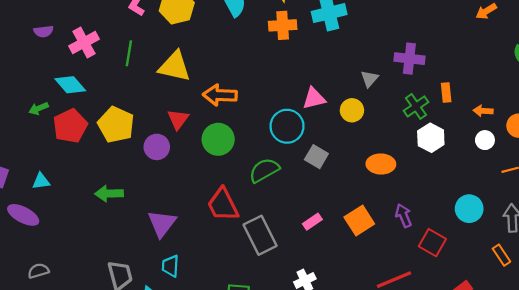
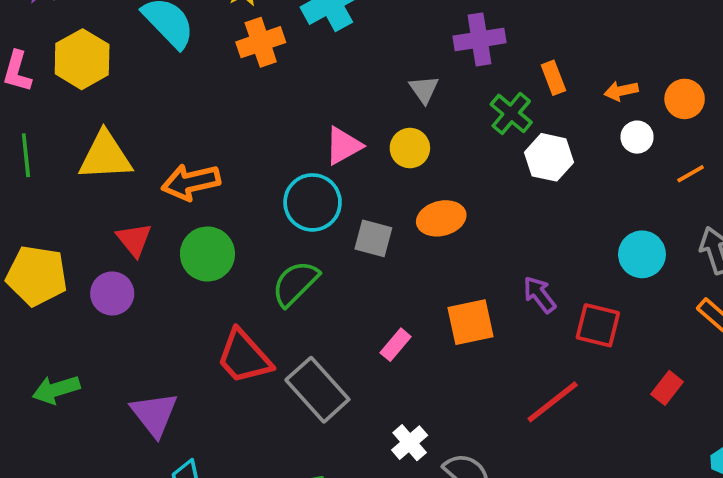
orange ellipse: (381, 164) -> (441, 218), moved
orange square: (359, 220) -> (471, 322), turned 36

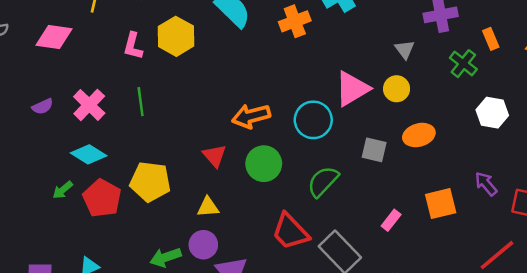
pink triangle: (343, 146) -> (352, 89), size x1.4
yellow triangle: (105, 156) -> (208, 207), moved, size x0.6
white hexagon: (549, 157) -> (492, 113), moved
cyan circle: (313, 202) -> (313, 120), moved
purple circle: (112, 293) -> (203, 245), moved

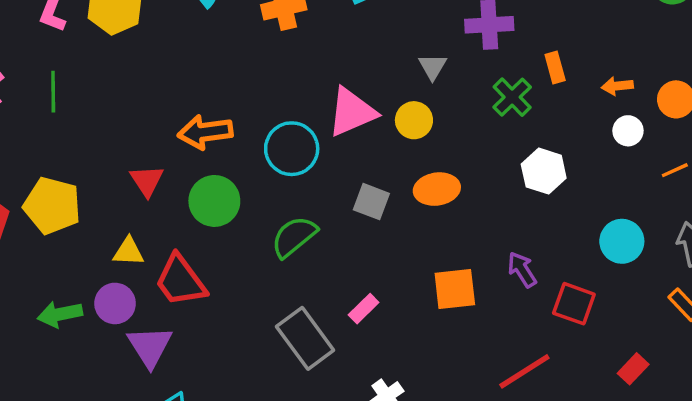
pink rectangle: (391, 220) -> (364, 309), moved
red trapezoid: (290, 232) -> (180, 281), moved

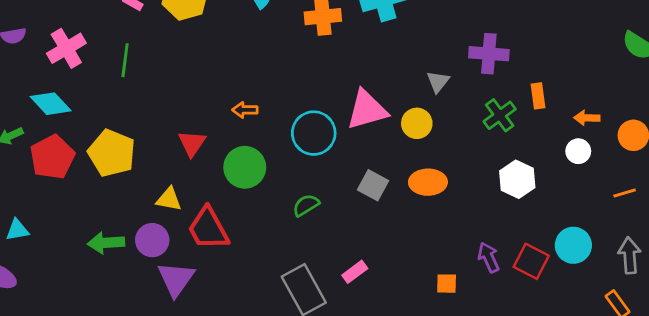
white circle: (628, 131) -> (578, 151), moved
orange arrow: (205, 132) -> (245, 110), size x0.6
green semicircle: (294, 237) -> (306, 205), size x0.7
orange square: (455, 289) -> (447, 284), moved, size x0.6
red square: (574, 304) -> (531, 261), moved

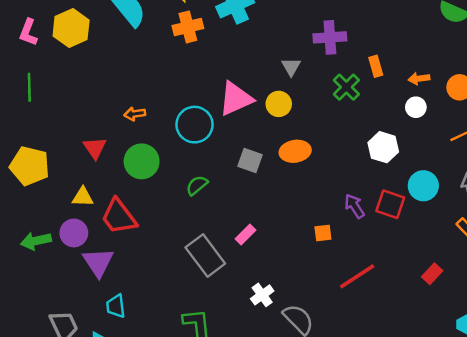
white hexagon: (517, 179) -> (383, 147), moved

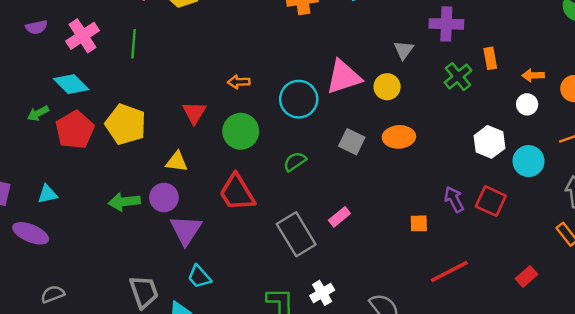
cyan circle: (423, 186) -> (529, 161), moved
red trapezoid: (119, 217) -> (237, 192), moved
white cross: (262, 295) -> (322, 293), moved
cyan trapezoid: (116, 306) -> (199, 277), turned -40

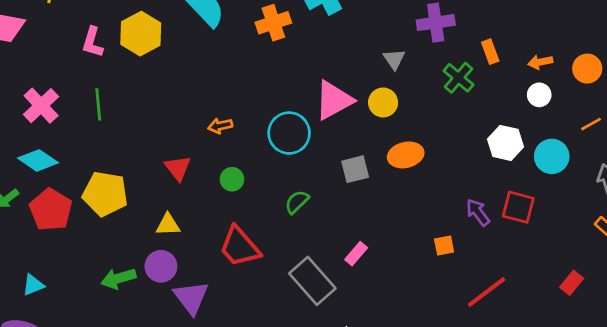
green circle: (241, 131) -> (232, 179), size x0.6
gray square: (352, 142) -> (355, 169), turned -30

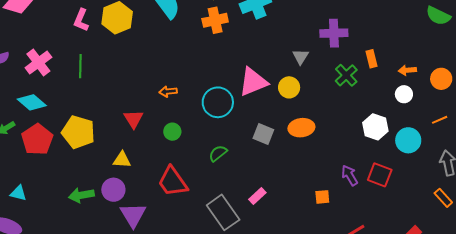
gray square: (355, 169) -> (263, 134), turned 30
cyan triangle: (33, 285) -> (18, 193), turned 30

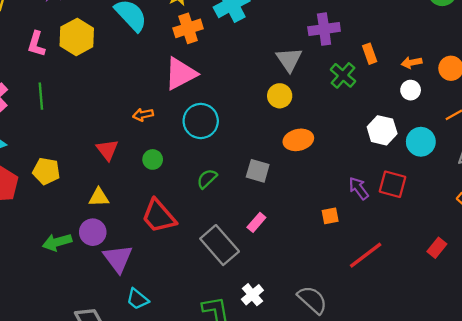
gray triangle: (301, 57) -> (289, 60), size x1.4
pink triangle: (253, 82) -> (181, 74), moved
yellow pentagon: (78, 132) -> (46, 171), size x0.7
gray square: (263, 134) -> (258, 171), moved

